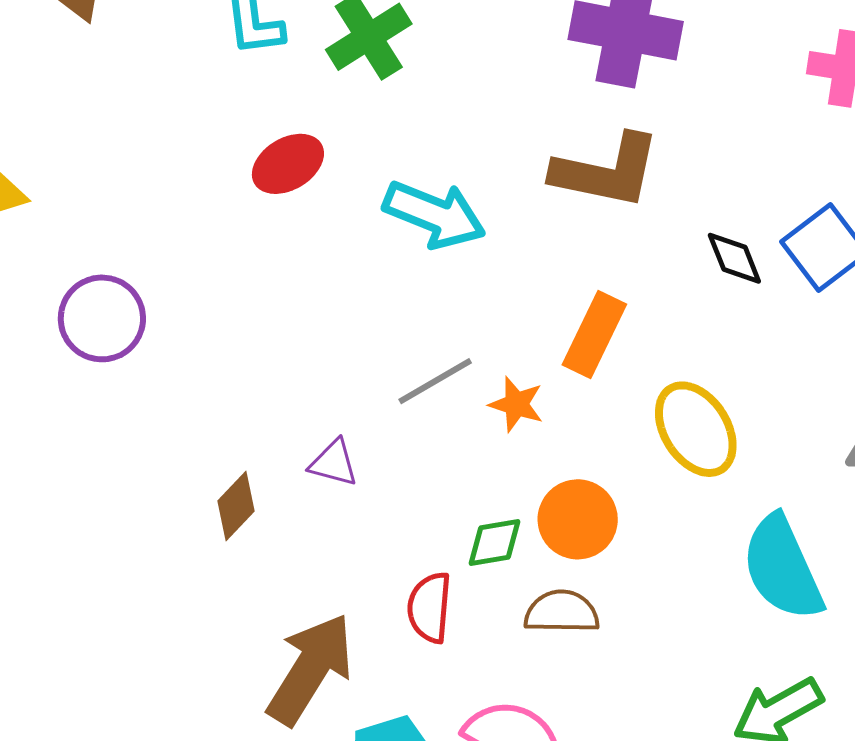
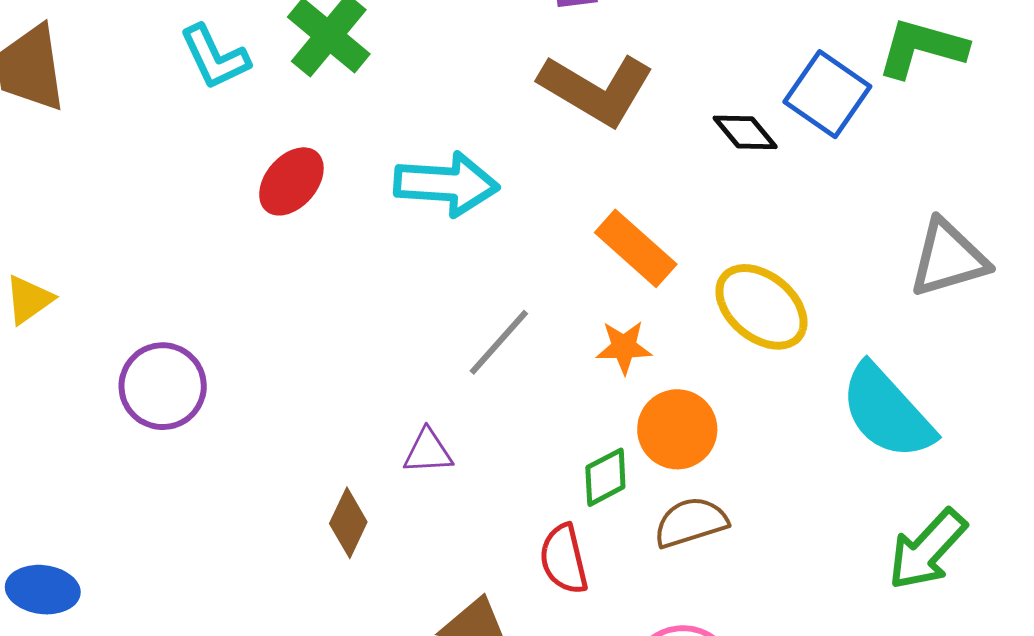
brown L-shape: (606, 171) -> (596, 89), turned 37
orange rectangle: (594, 335) -> (636, 248), turned -56
orange star: (516, 404) -> (624, 347), moved

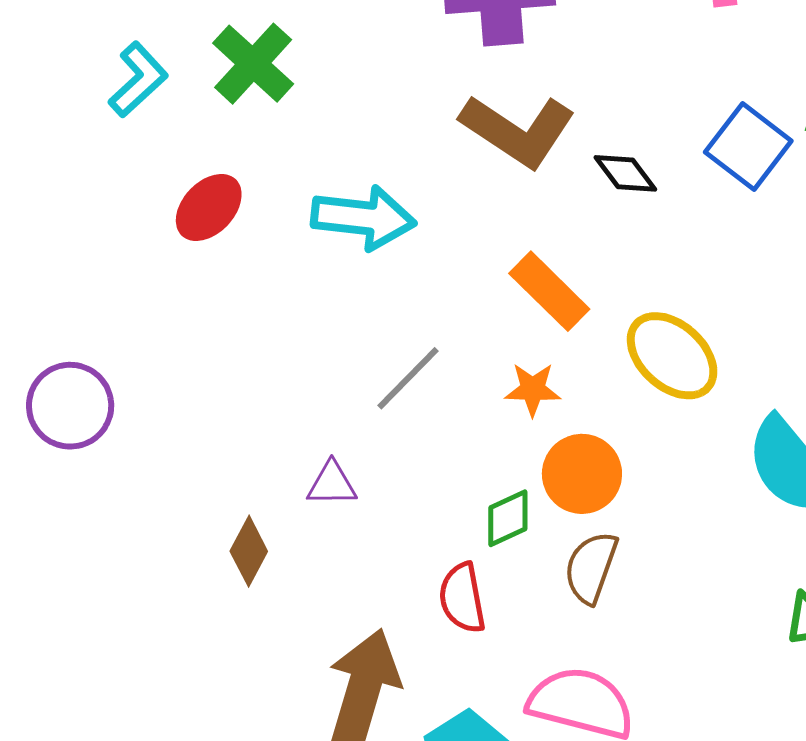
cyan L-shape: (215, 57) -> (138, 80), turned -110
black diamond: (745, 132) -> (625, 173), moved
brown semicircle: (691, 522) -> (591, 568), turned -56

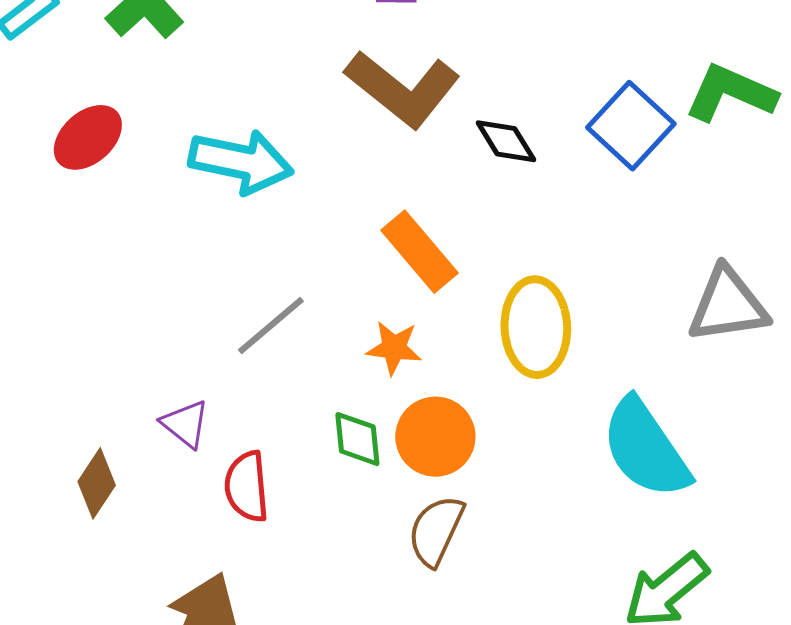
yellow ellipse: (672, 356) -> (536, 327), turned 40
purple triangle: (332, 484) -> (185, 424), turned 34
green diamond: (508, 518) -> (357, 439), moved, turned -76
red semicircle: (462, 598) -> (247, 487), moved

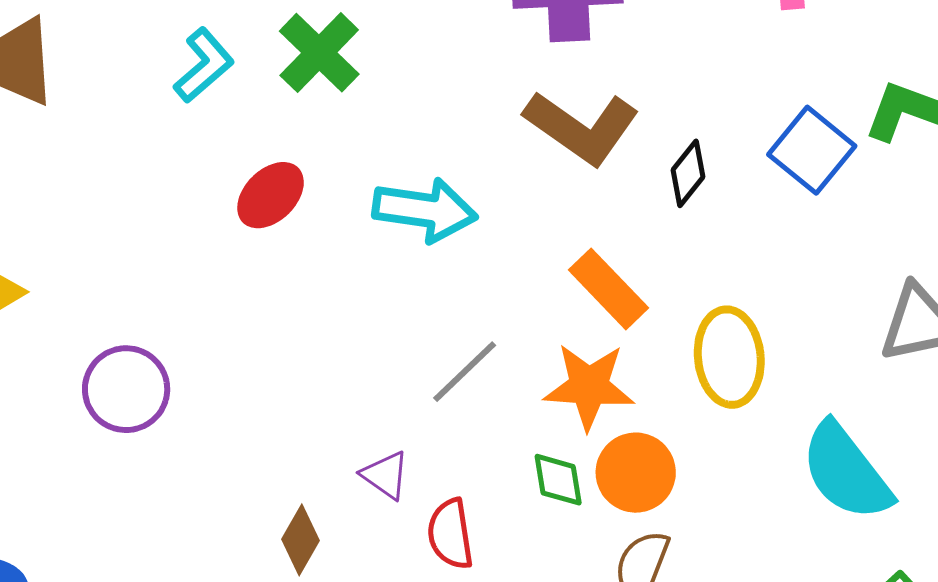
black diamond: (506, 141) -> (688, 173), turned 74
orange star: (394, 348) -> (589, 386), size x1.6

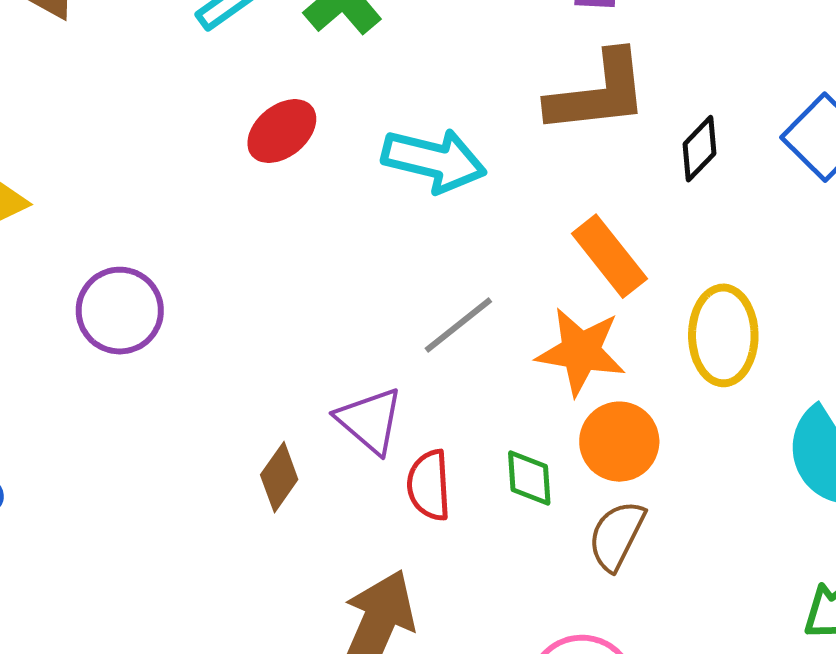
brown L-shape: (582, 127) -> (598, 93), turned -47
purple triangle: (385, 475) -> (370, 421), size x1.4
green diamond: (558, 480) -> (529, 478), moved

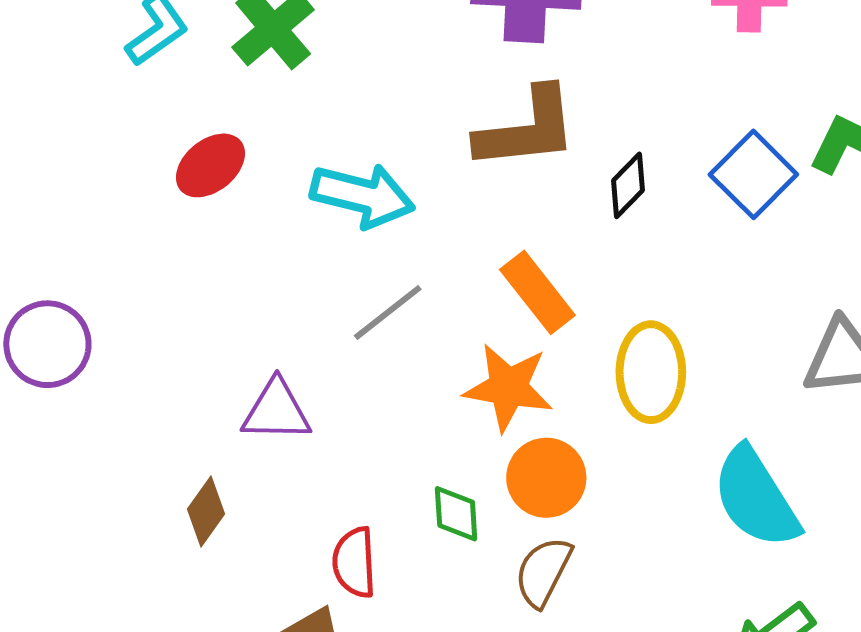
gray line: (458, 325) -> (388, 312), moved
purple triangle: (370, 421) -> (276, 411), moved, turned -40
red semicircle: (429, 485) -> (354, 562), moved

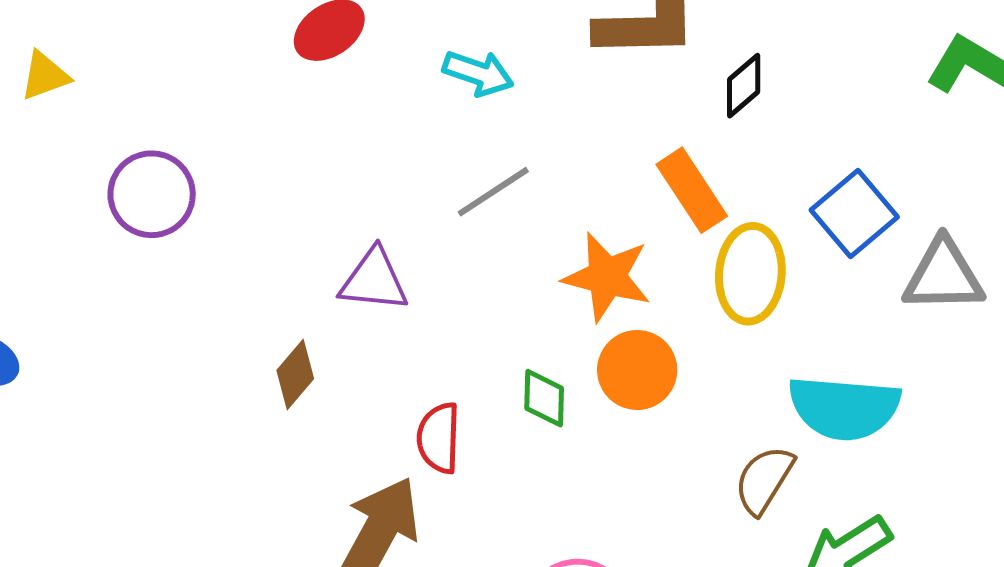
blue square: (753, 174) -> (854, 214), moved
cyan arrow: (363, 196) -> (478, 73), size x0.7
orange rectangle: (537, 292) -> (692, 190), moved
cyan semicircle: (756, 498) -> (844, 408), turned -58
brown semicircle: (543, 572) -> (764, 480), moved

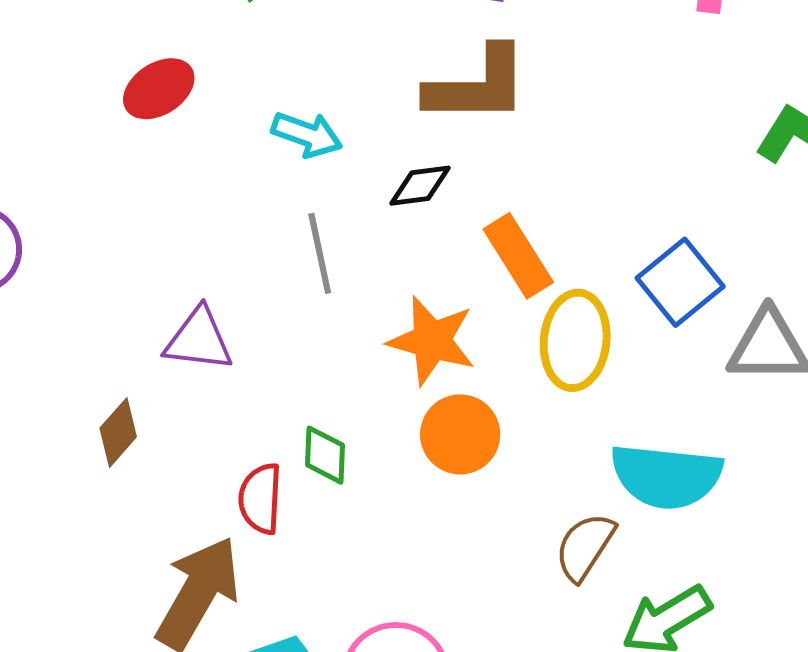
black diamond: (744, 86) -> (420, 186), moved, turned 32
gray line: (493, 192) -> (320, 253), turned -70
green diamond: (544, 398) -> (325, 455), moved

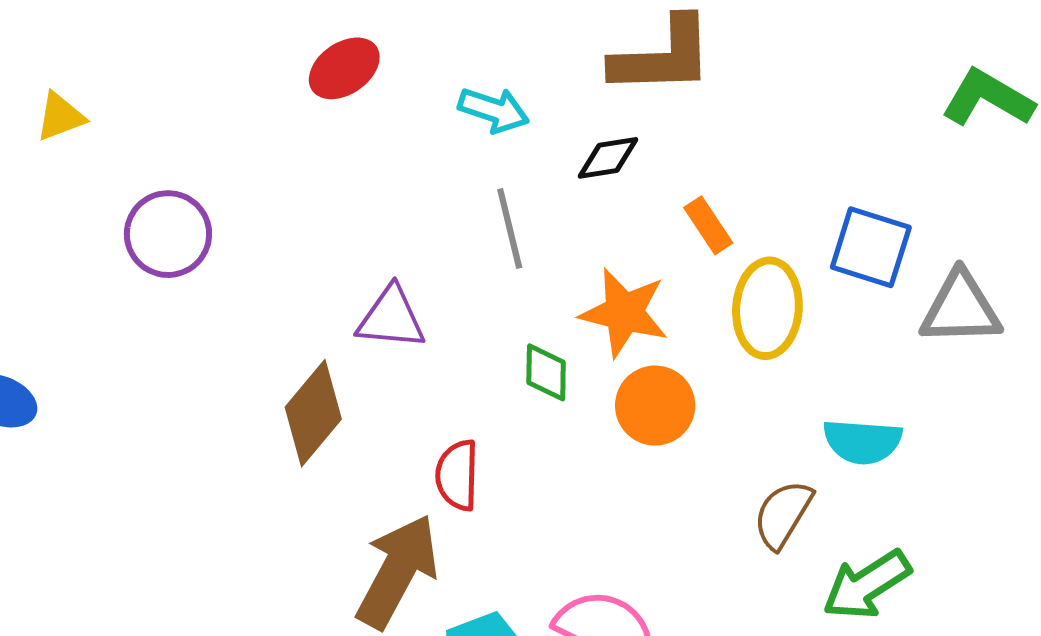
orange rectangle: (518, 256) -> (708, 225), size x0.7
blue square: (680, 282) -> (871, 247), turned -32
brown diamond: (118, 432) -> (313, 413), size x1.5
green diamond: (325, 455) -> (546, 372), moved
cyan semicircle: (666, 476) -> (862, 442), size x0.7

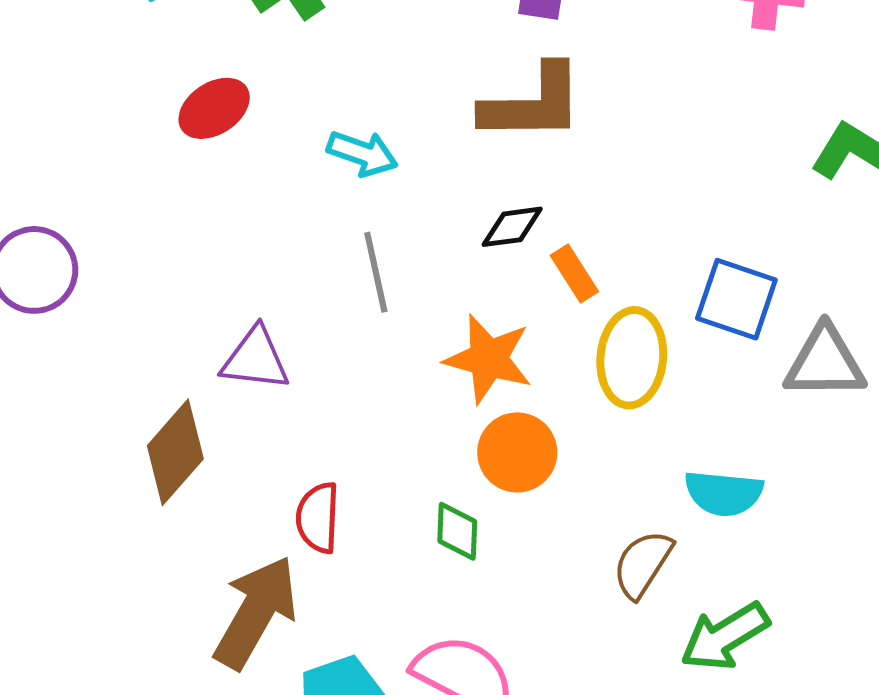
black diamond: (608, 158) -> (512, 227), moved
green diamond: (546, 372) -> (457, 531), moved

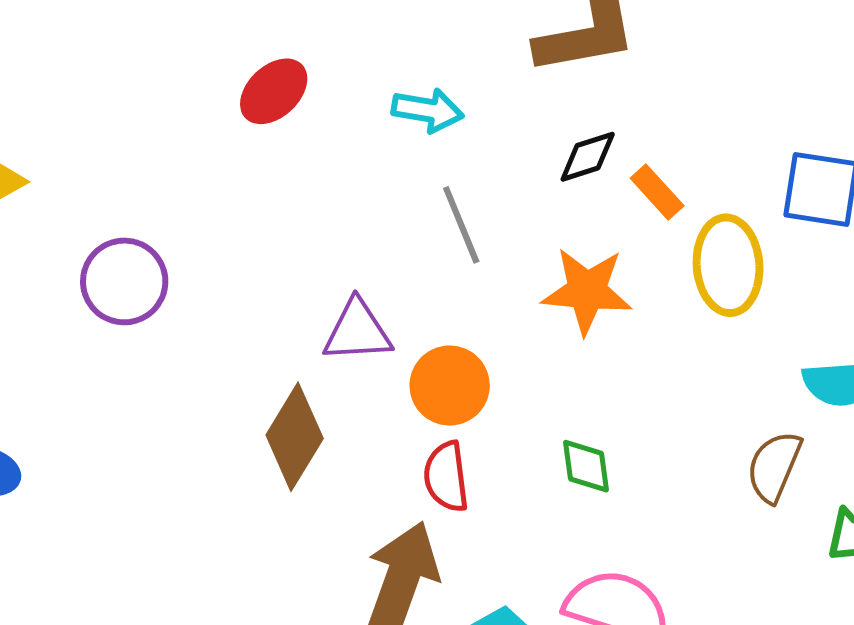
orange circle: (517, 452) -> (450, 386), moved

